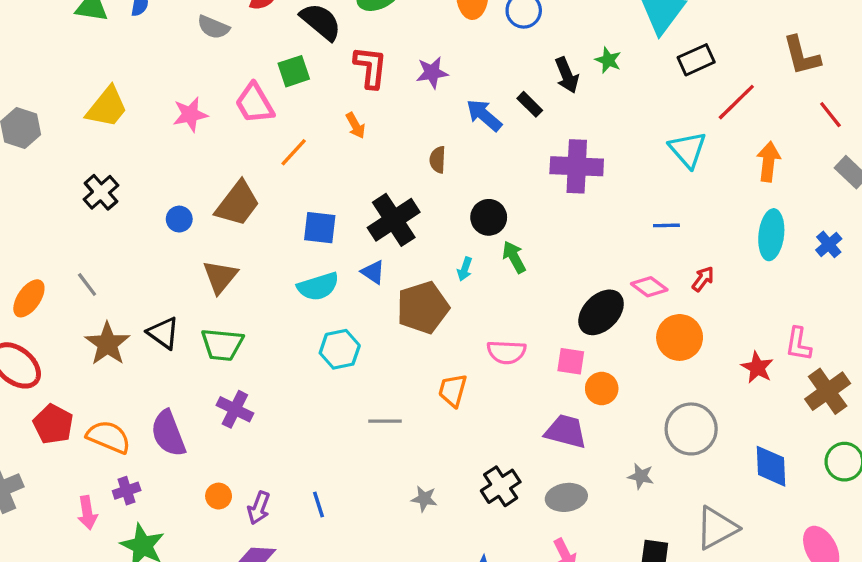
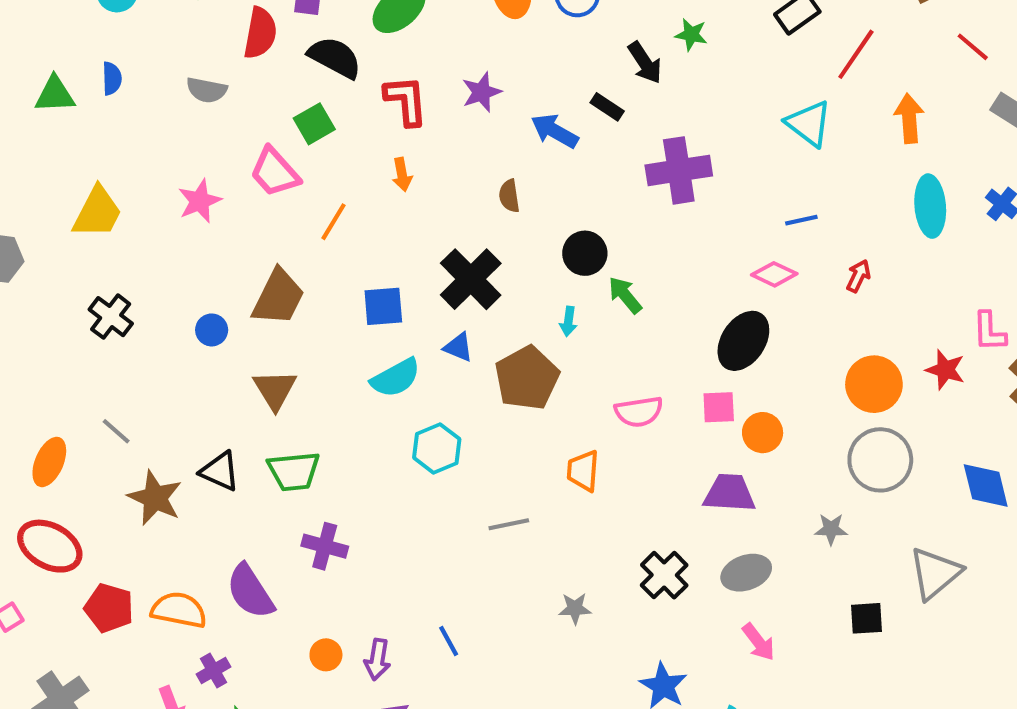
orange arrow: (356, 126) -> (402, 175), turned 30
pink diamond: (649, 287) -> (774, 274), moved
orange circle: (680, 337) -> (874, 384), moved

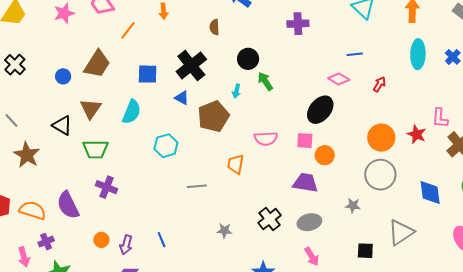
purple cross: (679, 170) -> (298, 24), size x0.7
cyan semicircle: (396, 378) -> (132, 112), moved, turned -45
black triangle: (220, 471) -> (62, 125), moved

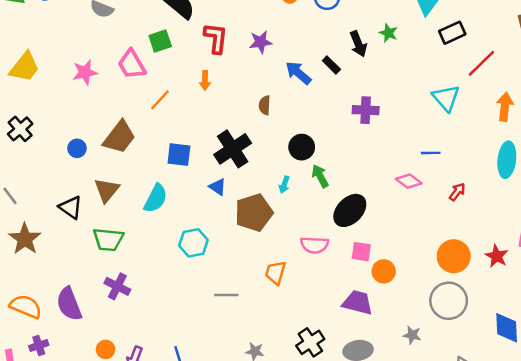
black ellipse: (320, 110) -> (350, 210), moved

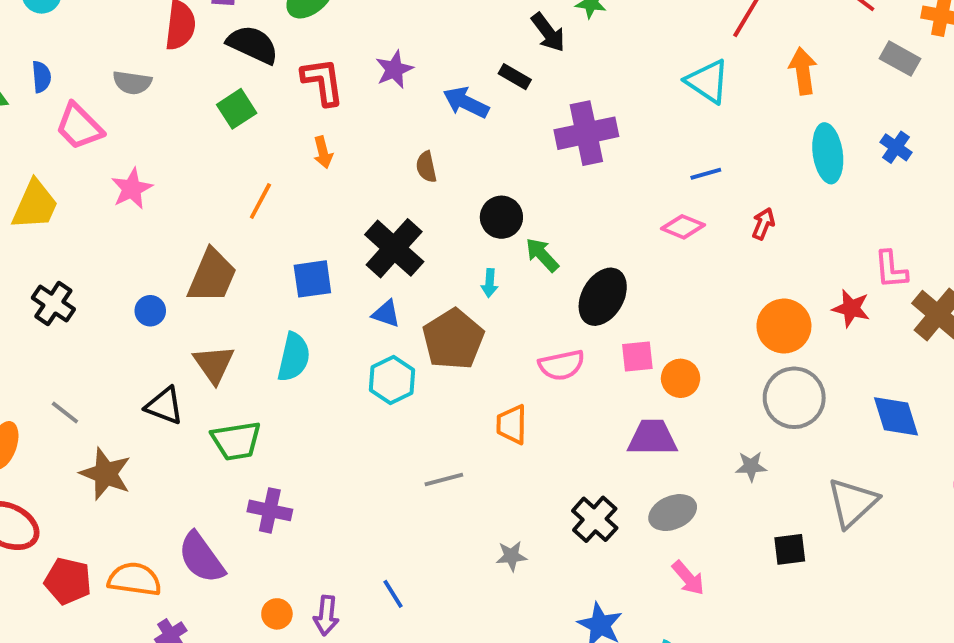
pink trapezoid: (132, 64) -> (79, 126), moved
purple cross: (366, 110) -> (586, 133), size x1.4
cyan hexagon: (193, 243) -> (392, 380), moved

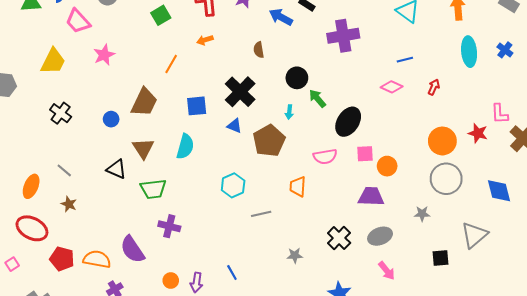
orange arrow: (323, 152) -> (205, 40), turned 84
cyan hexagon: (392, 380) -> (233, 185), moved
brown star: (106, 474) -> (69, 204), moved, size x0.6

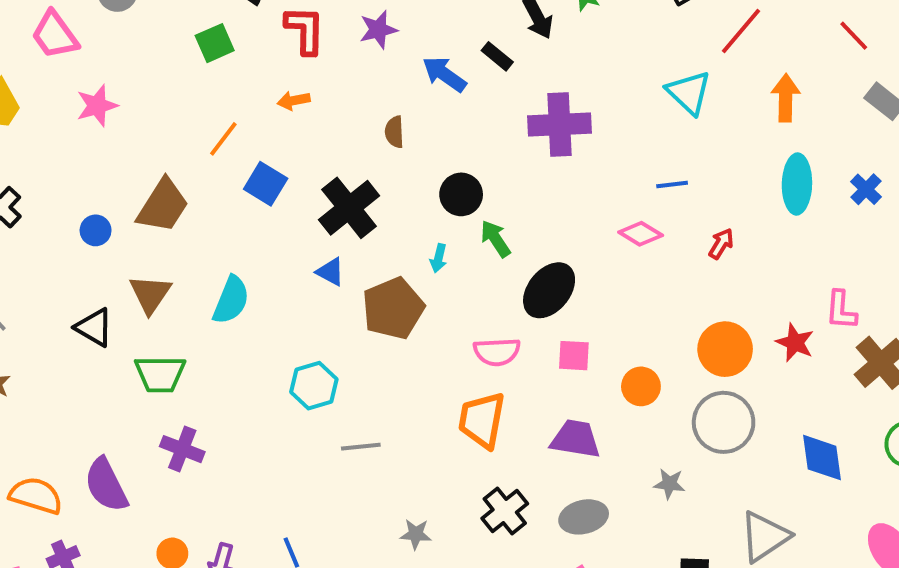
blue square: (197, 106) -> (266, 184), moved, turned 30
orange circle: (387, 166) -> (641, 386), moved
orange trapezoid: (298, 187) -> (482, 420), moved, size x1.4

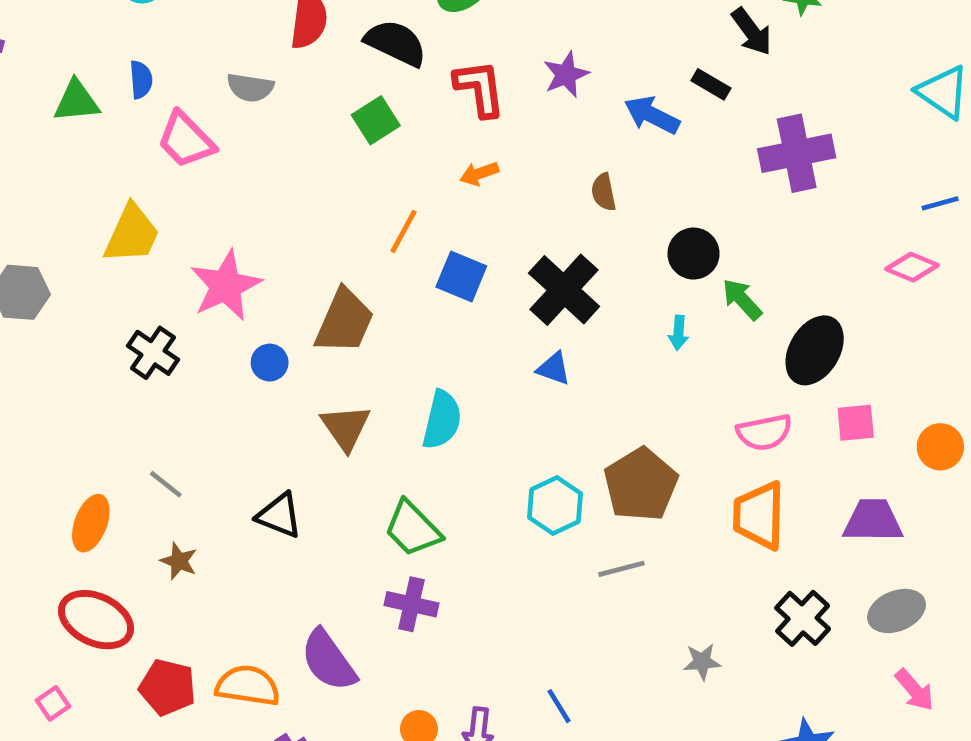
pink star: (97, 106) -> (226, 286), moved, size x1.4
brown pentagon: (393, 308) -> (641, 485), moved
black triangle: (94, 327) -> (279, 515), moved
green trapezoid: (160, 374) -> (413, 529), moved, turned 54

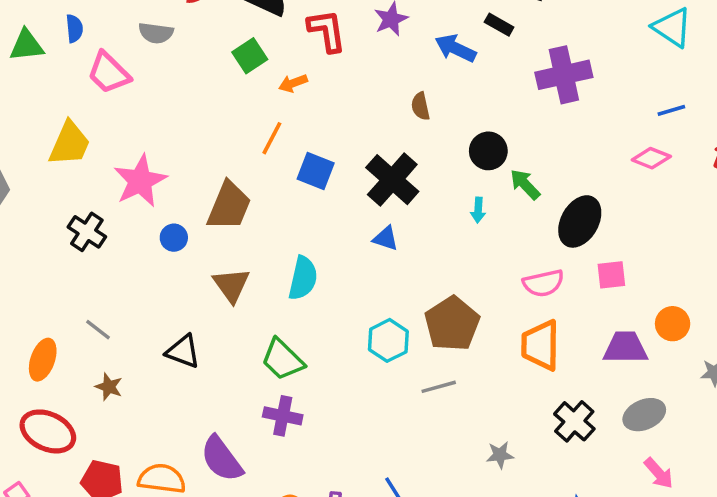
orange arrow: (479, 174) -> (293, 83), moved
orange circle: (940, 447) -> (673, 324), moved

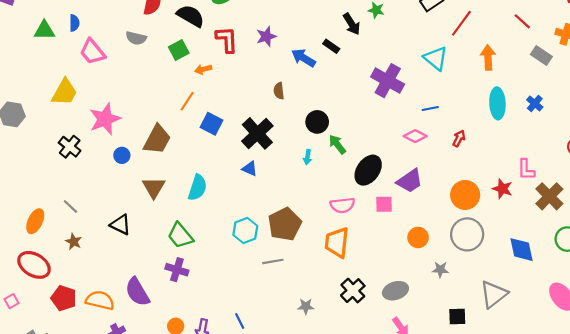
gray semicircle: (156, 33) -> (136, 38), moved
purple cross: (564, 75) -> (388, 81), moved, turned 36
purple trapezoid: (625, 348) -> (410, 181), moved, turned 140

